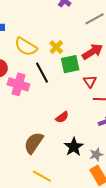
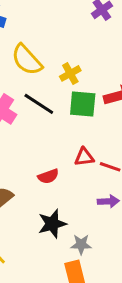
black line: (42, 73) -> (39, 104), turned -45
red triangle: (90, 81) -> (84, 157), moved, turned 40

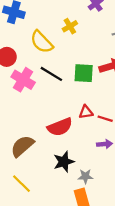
yellow cross: (70, 73) -> (70, 26), moved
red semicircle: (48, 176) -> (60, 127), size x1.6

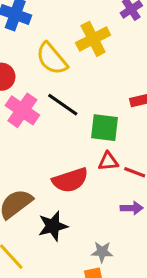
yellow cross: (70, 26) -> (93, 39), size x1.5
green square: (84, 73) -> (105, 128), moved
black star: (64, 162) -> (53, 226), moved

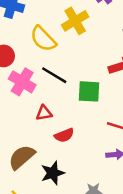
red triangle: (108, 161) -> (44, 113), moved
red semicircle: (70, 180) -> (64, 135), size x0.7

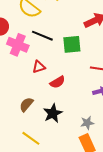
brown semicircle: (22, 157) -> (26, 104), size x0.7

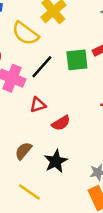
black line: (42, 36) -> (42, 67), turned -70
green square: (72, 44) -> (77, 60), moved

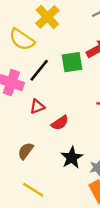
black star: (56, 161) -> (72, 158), moved

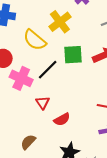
green square: (72, 62) -> (73, 55), moved
red triangle: (37, 107) -> (43, 103), turned -48

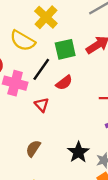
red semicircle: (62, 119) -> (64, 83), moved

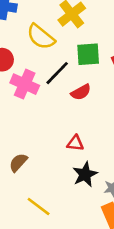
red triangle: (42, 105) -> (75, 143), moved, turned -49
brown semicircle: (33, 149) -> (18, 162), moved

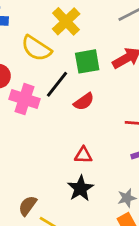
brown semicircle: (18, 162) -> (28, 206), moved
black star: (85, 174) -> (80, 188), moved

